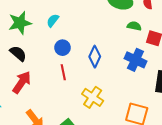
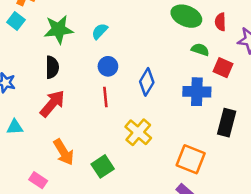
black semicircle: (18, 53) -> (52, 67), turned 42
blue cross: (135, 60) -> (197, 92), turned -30

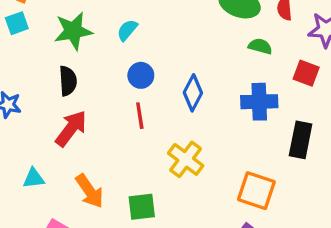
cyan square: (16, 21) -> (17, 23), turned 36
red square: (223, 68) -> (306, 73), moved
cyan triangle: (15, 127) -> (34, 178), moved
green square: (103, 166) -> (142, 207), turned 30

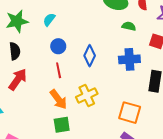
yellow cross: (186, 159) -> (87, 95), turned 30
orange arrow: (90, 191) -> (58, 99), moved

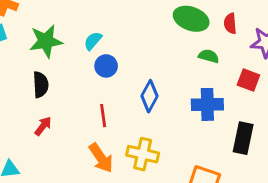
blue circle: (58, 46) -> (106, 66), moved
red arrow: (18, 79) -> (43, 126), size x0.6
yellow cross: (87, 95) -> (143, 154), turned 35

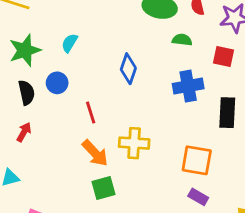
blue circle: (106, 66) -> (57, 83), moved
blue diamond: (150, 96) -> (128, 69), moved
red arrow: (43, 126) -> (24, 132), moved

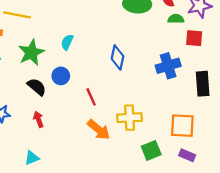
green semicircle: (182, 40) -> (176, 19), moved
black semicircle: (26, 93) -> (37, 87), turned -30
red arrow: (24, 132) -> (38, 119), turned -42
green square: (104, 188) -> (151, 150), moved

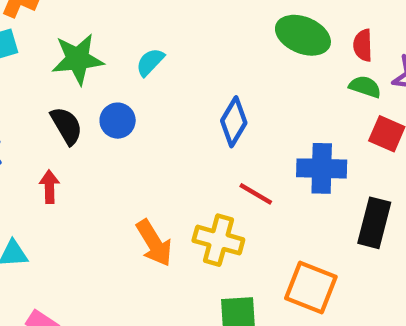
red line: (91, 97) -> (256, 194), moved, turned -54

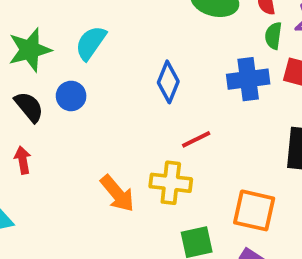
cyan semicircle: (150, 62) -> (91, 43), size x1.4
green semicircle: (365, 87) -> (273, 36), turned -92
blue cross: (322, 168) -> (248, 79), moved
red line: (256, 194) -> (196, 139), turned -48

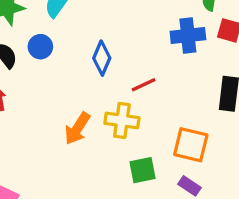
blue diamond: (168, 82) -> (102, 58), moved
orange arrow: (117, 194) -> (77, 129), turned 72

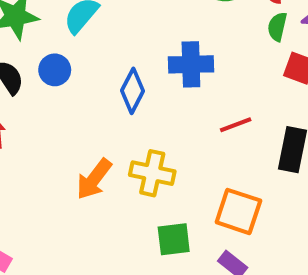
blue cross: (188, 35) -> (191, 64), moved
red line: (144, 85) -> (236, 125), moved

